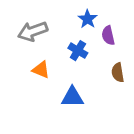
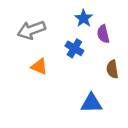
blue triangle: (72, 97) -> (91, 103), moved

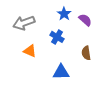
purple semicircle: (103, 34) -> (85, 20), moved, turned 144
blue triangle: (91, 103) -> (61, 72), moved

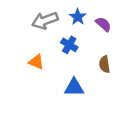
gray arrow: (24, 23) -> (45, 21), moved

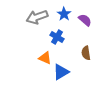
orange triangle: (36, 62) -> (45, 58), moved
blue triangle: (74, 87) -> (61, 72), turned -30

